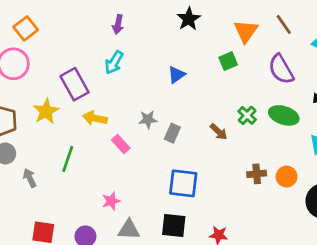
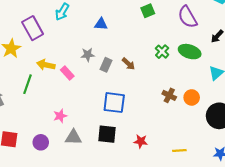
blue triangle: (176, 75) -> (101, 24), moved, turned 40
yellow arrow: (95, 118) -> (46, 65), moved
brown arrow: (219, 132) -> (128, 64), moved
brown cross: (257, 174) -> (169, 95), turned 32

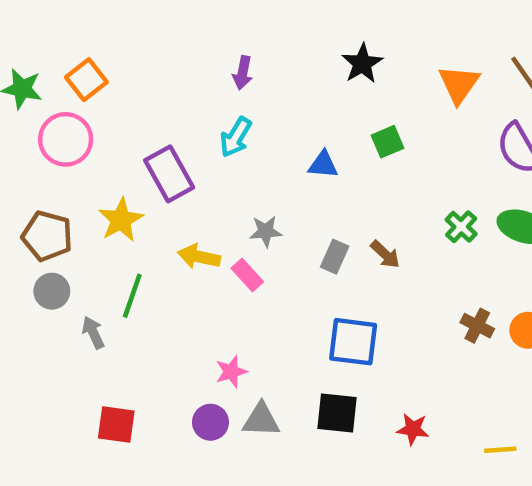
green square: (148, 11) -> (388, 142), moved
gray star: (88, 55) -> (266, 231), moved
green line: (27, 84) -> (132, 296), moved
purple circle: (41, 142) -> (210, 422), moved

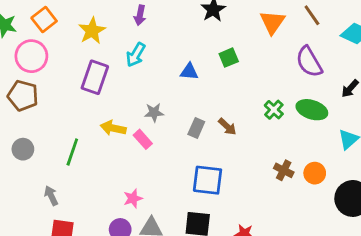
purple rectangle: (169, 174) -> (95, 77), turned 48
yellow star: (121, 220) -> (92, 31), moved
brown pentagon: (47, 236) -> (23, 96), moved
gray arrow: (93, 333) -> (51, 196), moved

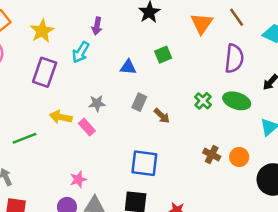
purple arrow: (140, 15) -> (97, 26), moved
purple semicircle: (309, 62) -> (234, 58), turned -144
gray rectangle: (196, 128) -> (139, 102), moved
green line: (72, 152) -> (25, 138), turned 50

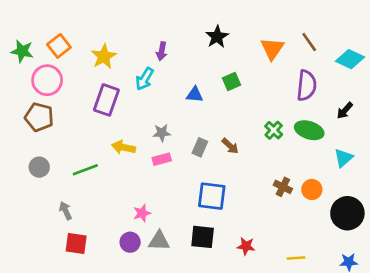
gray rectangle: (139, 102) -> (200, 147), moved
pink rectangle: (87, 127) -> (162, 159), moved, turned -63

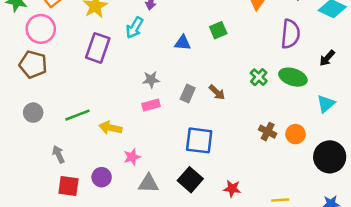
yellow arrow: (123, 147) -> (110, 128), moved
black square: (203, 237) -> (190, 180), turned 35
purple circle: (130, 242) -> (102, 177), moved

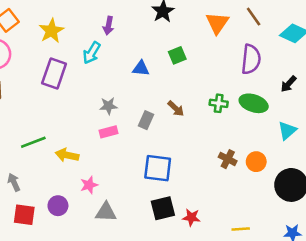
green cross: (259, 77) -> (219, 103), turned -36
brown arrow: (217, 92) -> (176, 109), moved
black square: (190, 180) -> (163, 208), moved, turned 35

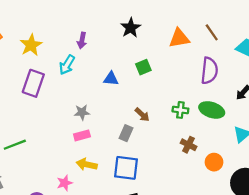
orange triangle: (217, 23) -> (179, 38), turned 45
gray rectangle: (146, 120) -> (126, 133), moved
yellow arrow: (67, 155) -> (87, 164), moved
brown cross: (228, 159) -> (189, 145), moved

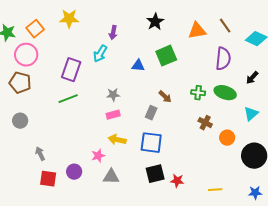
yellow star: (31, 45) -> (69, 19), moved, turned 30
green square: (143, 67) -> (166, 56), size x1.5
green line: (15, 145) -> (68, 99), moved

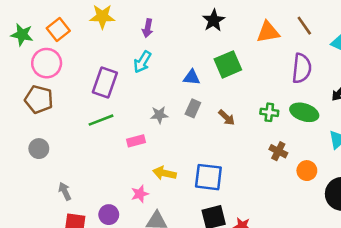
purple arrow: (113, 33) -> (148, 28), moved
gray rectangle: (151, 113) -> (193, 108), moved
pink rectangle: (113, 115) -> (136, 141), moved

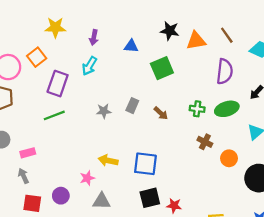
black star: (214, 20) -> (170, 31), moved, turned -30
orange square: (58, 29) -> (37, 57), moved
blue triangle: (192, 77) -> (131, 46), moved
green ellipse: (304, 112) -> (227, 109), turned -35
pink rectangle: (136, 141) -> (28, 153), moved

